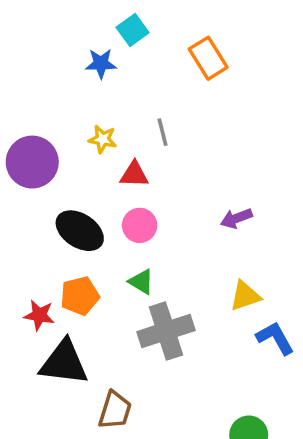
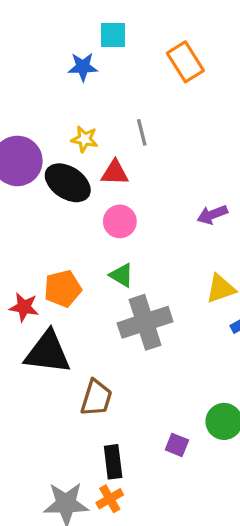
cyan square: (133, 30) -> (113, 35), turned 36
black ellipse: (80, 231) -> (68, 183), moved

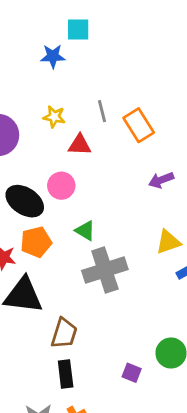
orange rectangle: (185, 62) -> (139, 125), moved
black ellipse: (68, 183) -> (25, 201), moved
pink circle: (120, 221) -> (61, 186), moved
black rectangle: (113, 462) -> (66, 374), moved

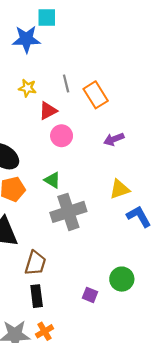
blue star: (53, 56) -> (26, 39), size x1.4
red triangle: (80, 145) -> (48, 111), turned -30
pink circle: (61, 186) -> (62, 136), moved

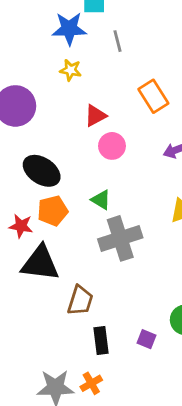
gray line: (66, 83) -> (118, 41), moved
yellow star: (27, 88) -> (71, 70), moved
black rectangle: (37, 296) -> (101, 341), moved

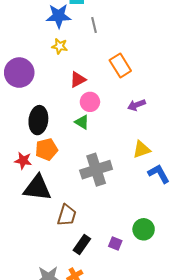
black ellipse: (42, 171) -> (38, 120), turned 64
green triangle: (101, 200) -> (82, 122), moved
black rectangle: (101, 341) -> (82, 244), turned 42

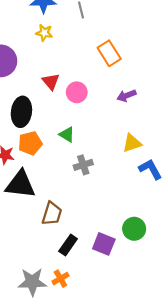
red triangle: (78, 80) -> (51, 81), moved, turned -42
green triangle: (82, 122) -> (67, 135), moved
gray cross: (96, 170) -> (83, 165), size x0.6
purple square: (115, 243) -> (104, 244), size x1.5

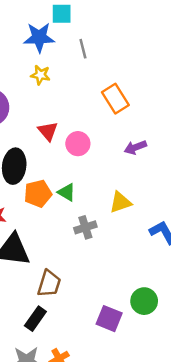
orange pentagon: (30, 143) -> (38, 194), moved
yellow triangle: (132, 143) -> (120, 202), moved
black rectangle: (68, 245) -> (35, 319), moved

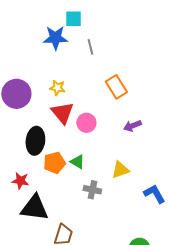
yellow star: (40, 75) -> (57, 88), moved
red triangle: (48, 131) -> (62, 113), size x1.4
gray cross: (85, 227) -> (92, 190), turned 30

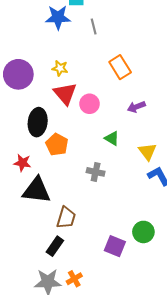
green triangle: (77, 162) -> (112, 138), moved
orange pentagon: (54, 163) -> (57, 144), turned -30
yellow triangle: (120, 170) -> (147, 152), moved, turned -48

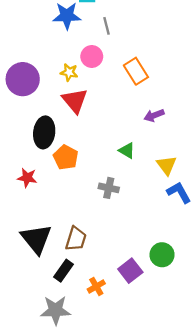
pink circle: (90, 104) -> (92, 56), moved
black triangle: (37, 190) -> (36, 239), moved, turned 44
purple square: (115, 246) -> (130, 271), turned 30
orange cross: (74, 279) -> (96, 286), moved

